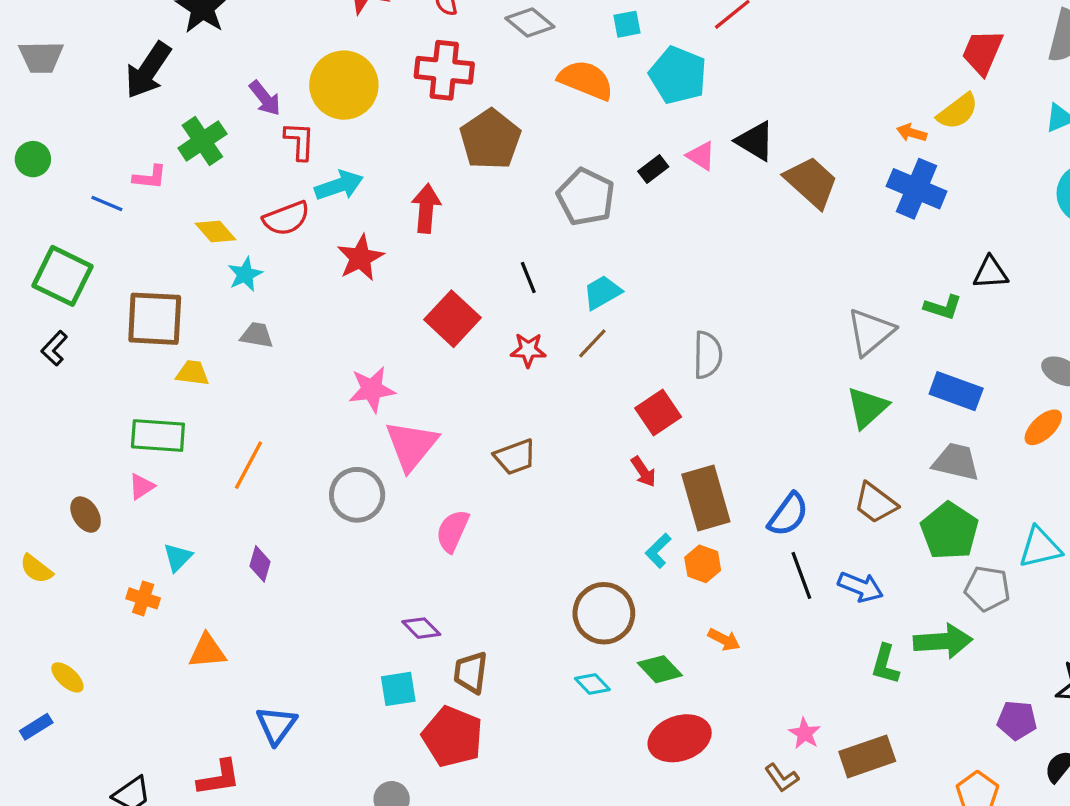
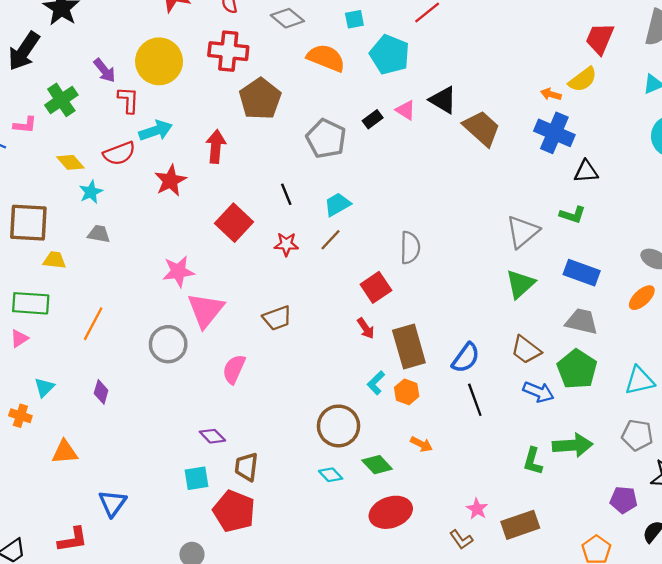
black triangle: (991, 273) -> (586, 172), moved
blue arrow: (861, 587) -> (538, 392), moved
gray pentagon: (987, 589) -> (637, 435), moved

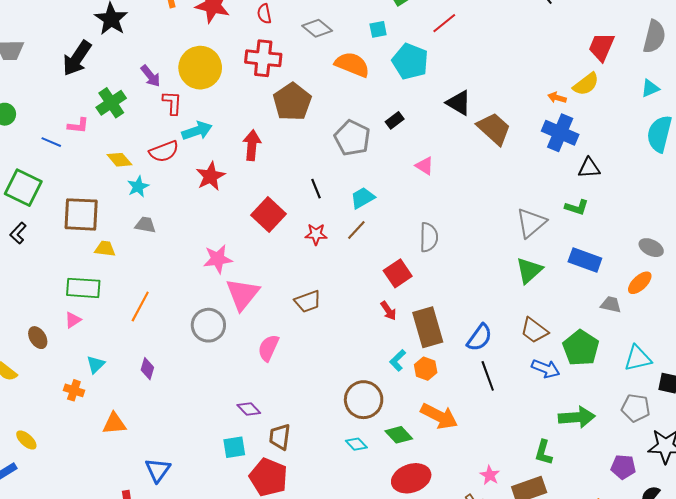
pink triangle: (406, 110) -> (425, 166), moved
gray trapezoid: (582, 321) -> (611, 304), moved, size x0.7
orange arrow: (421, 444) -> (439, 416), size x1.8
green L-shape: (533, 461) -> (544, 452), moved

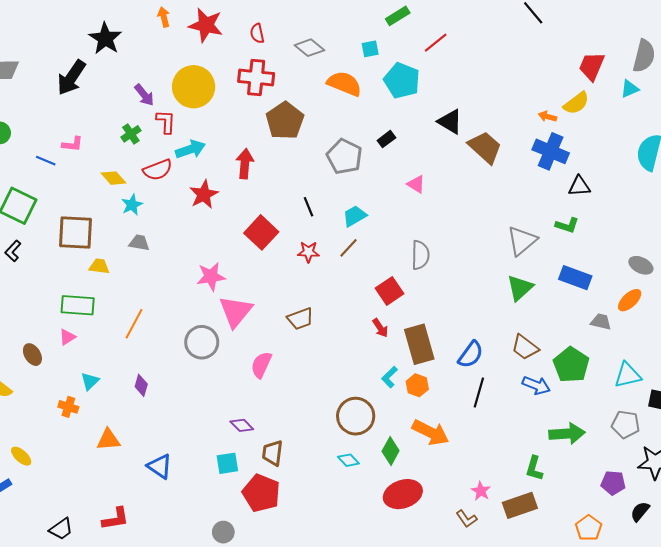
cyan triangle: (650, 88) -> (630, 89), moved
green cross: (111, 103) -> (131, 134), moved, size x0.7
black line: (488, 376) -> (479, 393), turned 36
green diamond: (399, 435) -> (391, 451), turned 72
blue triangle: (158, 470) -> (160, 466), moved, turned -32

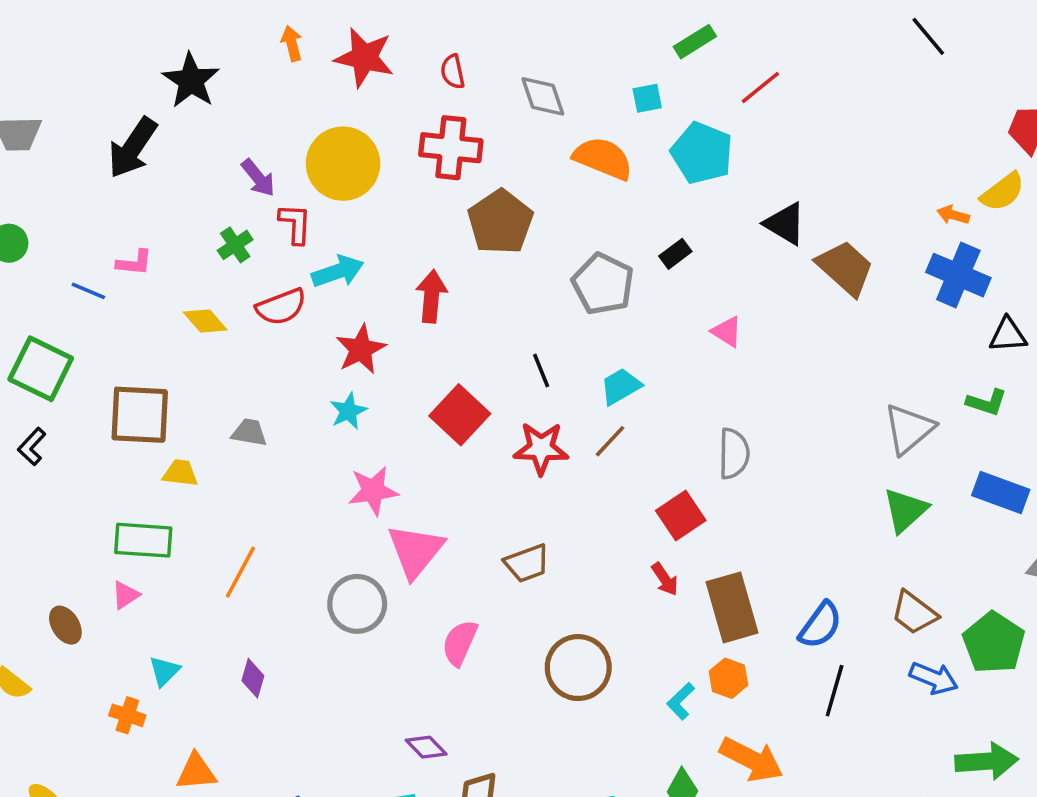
gray diamond: (309, 48) -> (543, 96), turned 32
cyan star: (132, 205) -> (348, 411), moved
red star: (308, 252) -> (541, 448), size x1.4
cyan L-shape: (390, 377) -> (681, 701), moved
brown circle: (356, 416) -> (578, 668), moved

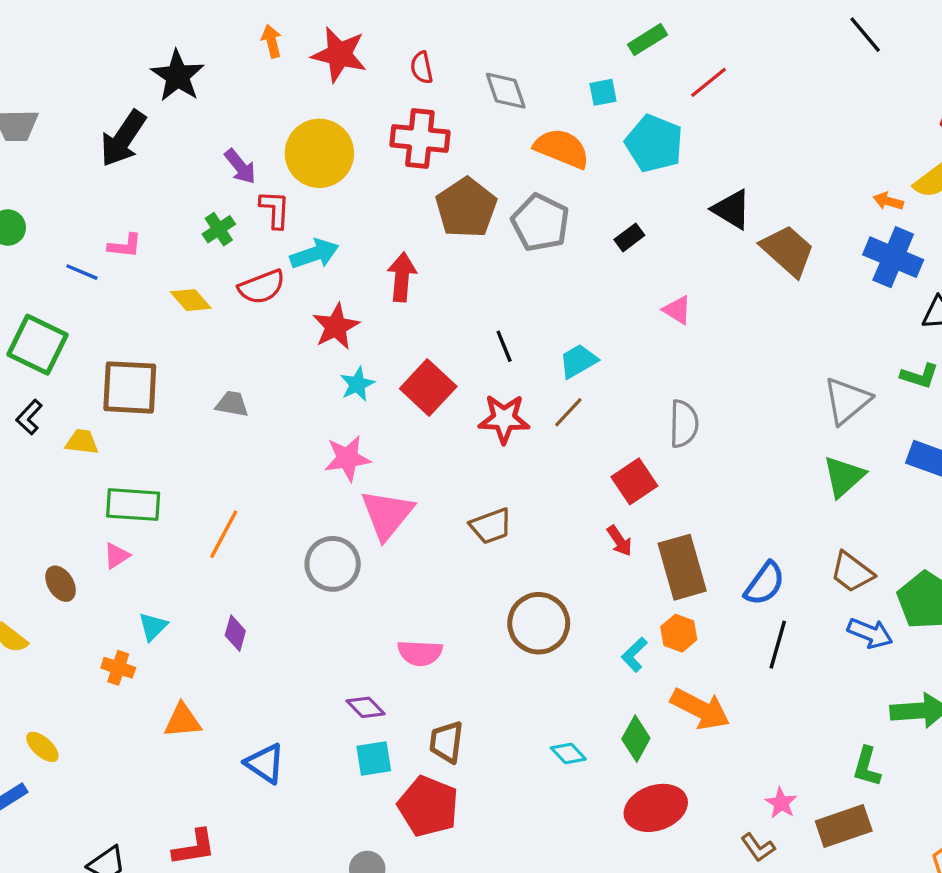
gray pentagon: (603, 284) -> (540, 223), moved
cyan star: (348, 411) -> (357, 384), moved
yellow trapezoid: (180, 473) -> (82, 442), moved
pink semicircle: (460, 643) -> (420, 653), moved, turned -111
purple diamond: (426, 747) -> (366, 707), moved

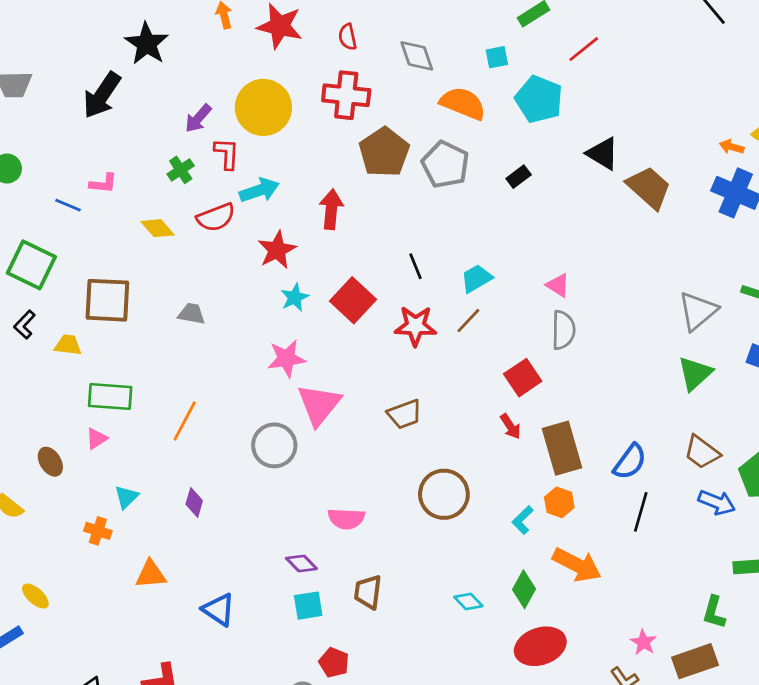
purple arrow: (240, 167) -> (198, 118), turned 80
pink triangle: (677, 310) -> (558, 285), moved
red pentagon: (428, 806) -> (334, 663), moved, size x0.6

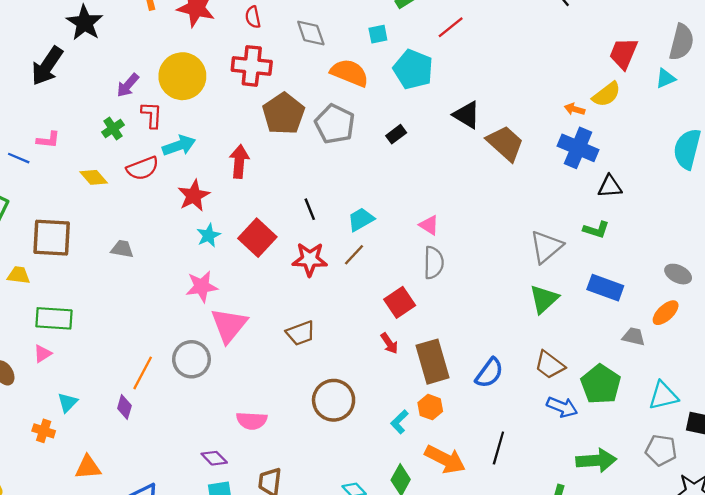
orange line: (185, 421) -> (143, 373), moved
black line: (641, 512) -> (498, 448), moved

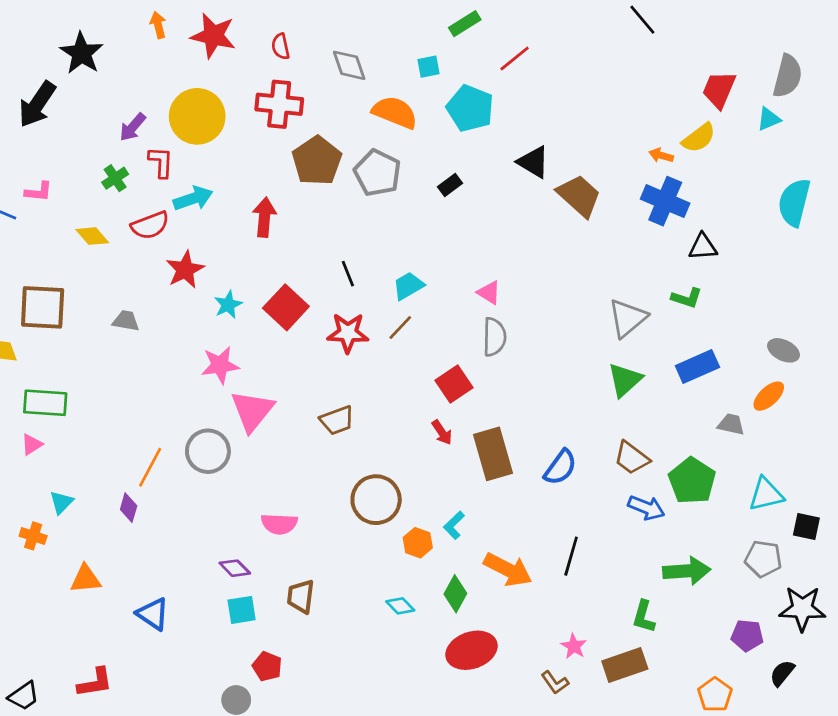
red star: (194, 196) -> (185, 270), moved
blue rectangle: (605, 288) -> (697, 366), turned -44
orange hexagon: (430, 407) -> (418, 543), moved

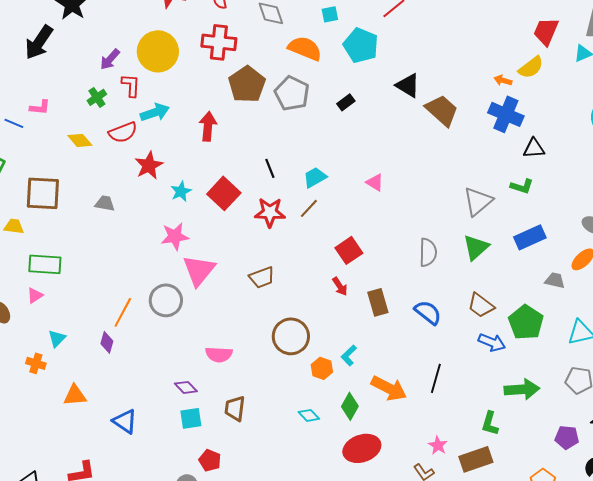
gray semicircle: (494, 337) -> (428, 252), moved
brown rectangle: (493, 454) -> (378, 302), size x0.7
blue semicircle: (560, 467) -> (428, 312), turned -88

